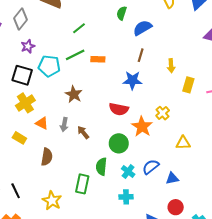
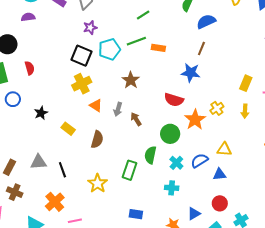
cyan pentagon: (49, 66) -> (109, 49), turned -30
yellow arrow: (171, 66) -> (245, 111), moved
yellow rectangle: (19, 138) -> (68, 129), moved
yellow triangle: (183, 143) -> (224, 149), moved

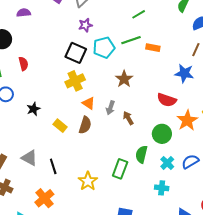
brown semicircle: (97, 139) -> (85, 125), moved
gray triangle: (38, 162) -> (29, 158), turned 30

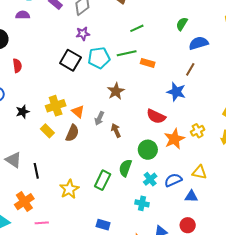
yellow cross: (75, 81) -> (56, 106), moved

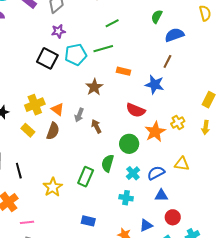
orange rectangle: (148, 63) -> (124, 71), moved
blue triangle: (191, 196) -> (161, 195), moved

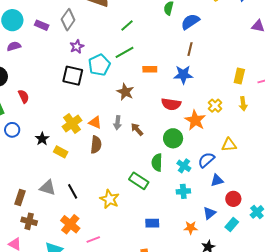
yellow rectangle: (28, 130) -> (61, 152), moved
green rectangle: (86, 177) -> (139, 181), turned -66

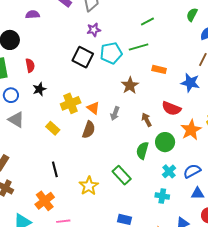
brown arrow: (137, 129) -> (147, 120), moved
black star: (42, 139) -> (39, 89), moved
green semicircle: (157, 162) -> (142, 150), moved
gray triangle: (48, 188) -> (16, 120), moved

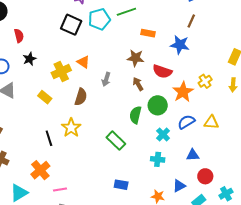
brown star: (130, 85) -> (136, 58), moved, turned -30
orange triangle: (93, 108) -> (83, 62), moved
blue semicircle: (192, 171) -> (186, 122), moved
yellow star: (89, 186) -> (71, 128), moved

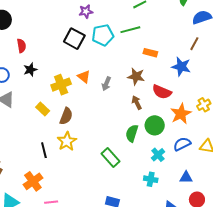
gray arrow: (106, 79) -> (106, 84), moved
brown semicircle: (81, 97) -> (66, 116), moved

